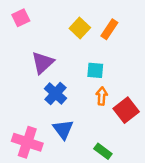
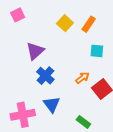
cyan square: (95, 70) -> (97, 51), moved
orange arrow: (102, 96) -> (82, 78), turned 48
pink cross: (27, 142) -> (23, 115), turned -30

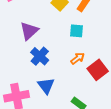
cyan square: (97, 51) -> (77, 31), moved

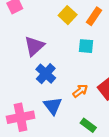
orange arrow: (78, 58) -> (80, 91), moved

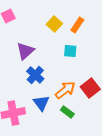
orange arrow: (80, 91) -> (65, 90), size x1.5
green rectangle: (88, 125) -> (67, 112), moved

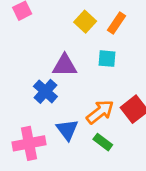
purple triangle: (25, 51) -> (65, 65), moved, turned 42
blue cross: (35, 75) -> (45, 91), moved

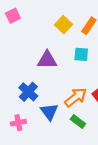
blue cross: (45, 91) -> (28, 92), moved
pink cross: (29, 143) -> (18, 123), size x0.6

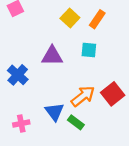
blue cross: (28, 92) -> (18, 75), moved
green rectangle: (78, 122) -> (76, 122), moved

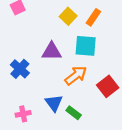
cyan square: (89, 50) -> (86, 46), size x1.5
orange arrow: (83, 96) -> (76, 75), moved

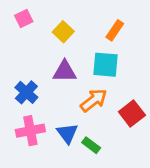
yellow square: (68, 16) -> (63, 32), moved
pink cross: (23, 114) -> (30, 131), moved, size x1.5

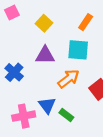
pink cross: (30, 131) -> (24, 116), moved

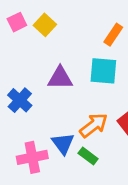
yellow square: (44, 23) -> (45, 25), moved
orange arrow: (69, 79) -> (94, 125), moved

